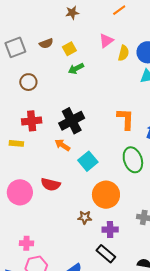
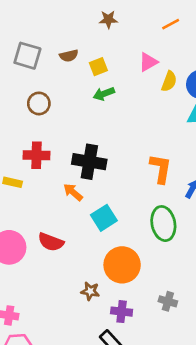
gray square: (15, 47) -> (27, 56), turned 30
black cross: (72, 121) -> (89, 162), turned 30

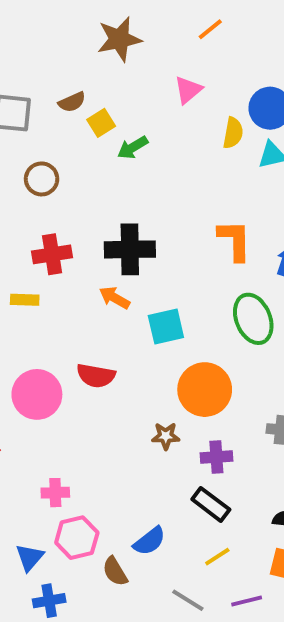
brown star: (108, 19) -> (119, 39), size x1.6
yellow square: (98, 67) -> (101, 123), moved
yellow semicircle: (169, 81) -> (233, 133), moved
cyan square: (104, 218) -> (166, 326), turned 30

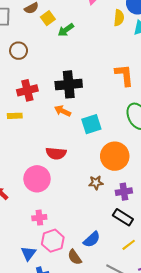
pink circle: (37, 394) -> (37, 179), moved

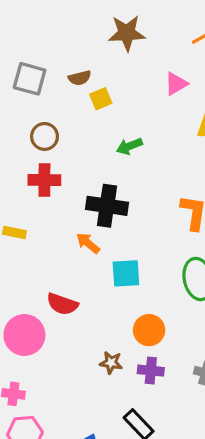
green arrow: (66, 30) -> (129, 146), moved
red cross: (27, 90) -> (44, 180), moved
orange circle: (115, 156) -> (149, 330), size x0.7
purple cross: (124, 192) -> (151, 371), moved

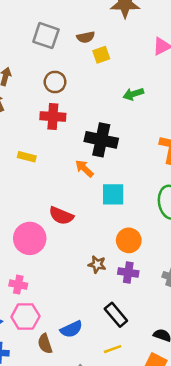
green arrow: (129, 146) -> (133, 94), moved

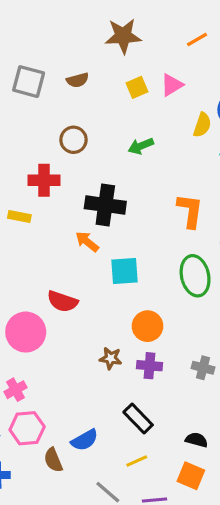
yellow square: (101, 55) -> (137, 87), moved
brown circle: (55, 82) -> (73, 140), moved
yellow rectangle: (27, 157) -> (19, 216), moved
pink cross: (18, 285) -> (15, 390), turned -36

